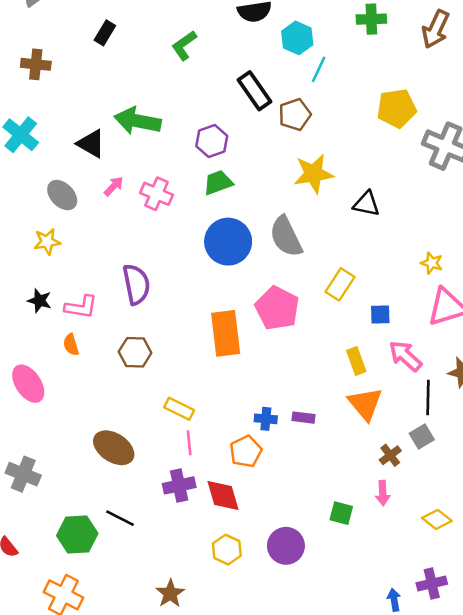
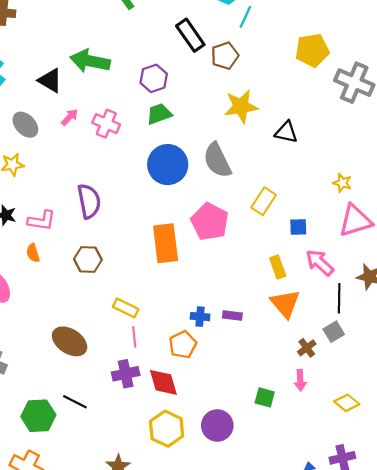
yellow hexagon: (227, 550) -> (167, 429), size x1.4

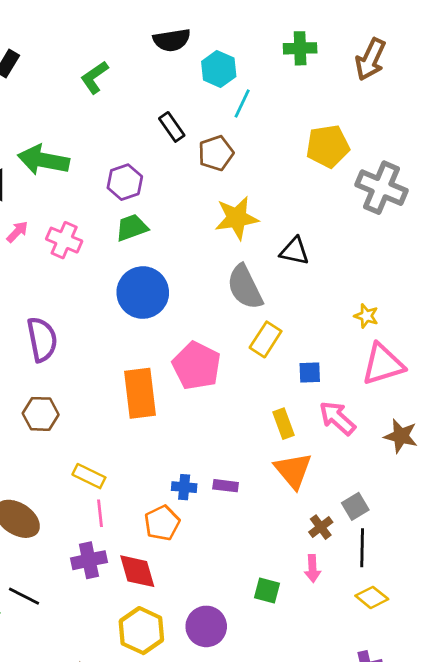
black rectangle: (190, 35) -> (172, 127), size x0.7
gray semicircle: (217, 160) -> (245, 287), moved
black line: (339, 298) -> (362, 548), moved

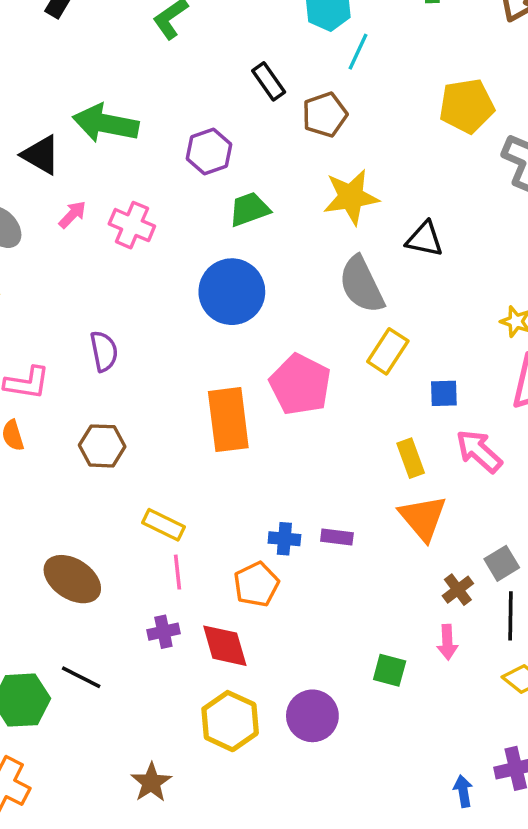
green trapezoid: (132, 228) -> (249, 209), moved
purple semicircle: (42, 339) -> (104, 351), size x0.7
purple cross: (89, 560) -> (163, 632), size x0.7

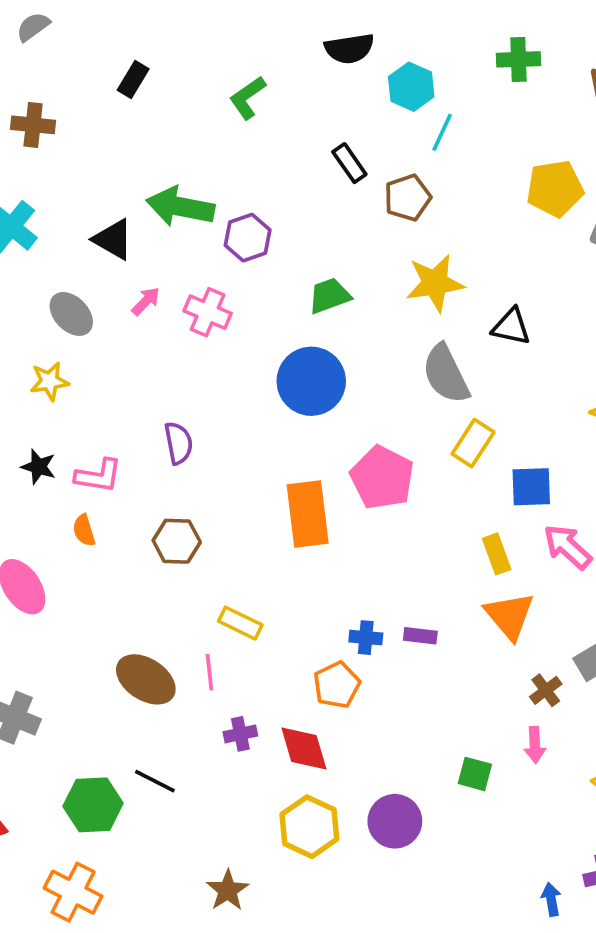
purple hexagon: (209, 151) -> (248, 238), moved
blue square: (444, 393) -> (531, 487), size x1.4
pink line: (177, 572) -> (209, 672), moved

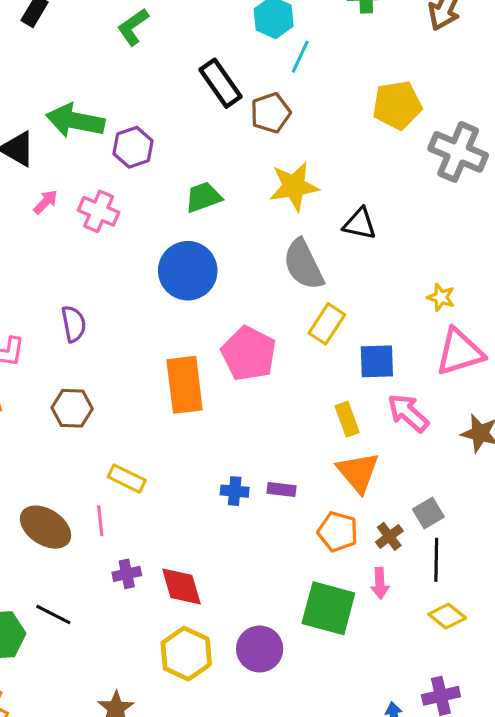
black rectangle: (349, 163) -> (221, 83), size x1.4
orange pentagon: (337, 685) -> (338, 532), moved, turned -30
green square: (475, 774) -> (328, 608), size x1.8

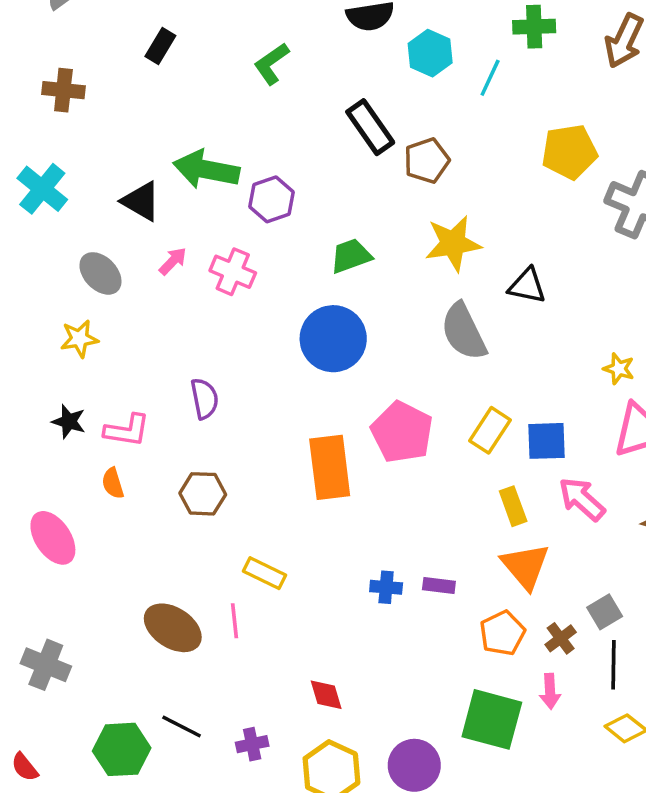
cyan line: (300, 57) -> (490, 78), moved
yellow rectangle: (327, 324) -> (490, 430), moved
orange pentagon: (338, 532) -> (502, 633), turned 30
purple cross: (127, 574) -> (252, 744), moved
red diamond: (181, 586) -> (326, 695), size x0.7

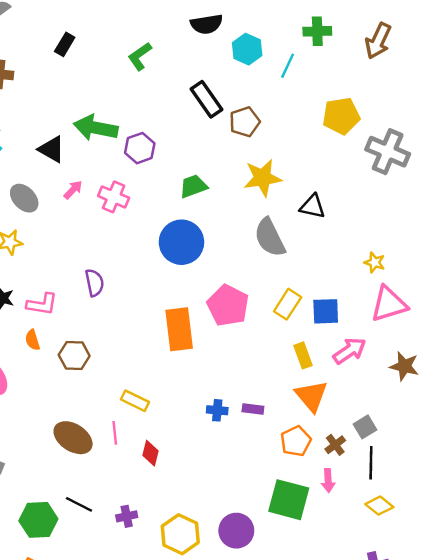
brown hexagon: (203, 494) -> (74, 355), moved
pink arrow: (582, 499) -> (350, 351), turned 104
red diamond: (326, 695) -> (150, 453), moved, turned 30

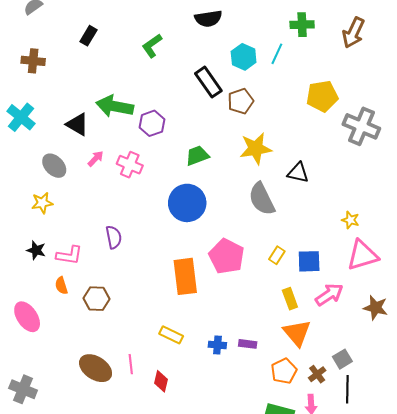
cyan hexagon: (247, 49) -> (244, 57), moved
yellow rectangle: (288, 304) -> (277, 255), size x0.7
yellow rectangle: (135, 401) -> (171, 335), moved

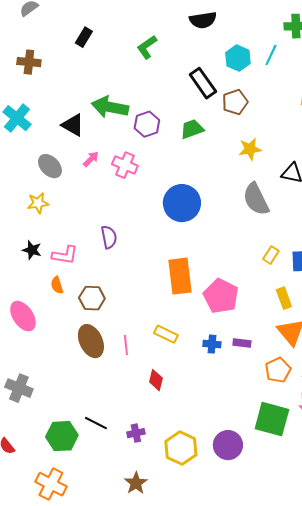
yellow star: (256, 149) -> (250, 149), size x0.7
green trapezoid: (197, 156) -> (192, 129), moved
pink pentagon: (226, 256) -> (221, 296), moved
pink line: (131, 364) -> (126, 345), moved
brown ellipse: (96, 368) -> (91, 341), moved, turned 32

